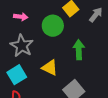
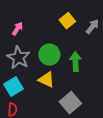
pink arrow: (21, 17) -> (17, 29), turned -64
green circle: (53, 26) -> (49, 55), moved

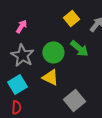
green arrow: (75, 62) -> (79, 48), moved, turned 132

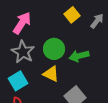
pink arrow: (21, 26) -> (22, 23), size x1.6
green arrow: (79, 48) -> (79, 56), moved, turned 126

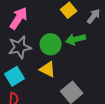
gray star: (23, 52) -> (20, 47), turned 30
green arrow: (79, 56) -> (76, 39), moved

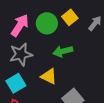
green arrow: (76, 39) -> (63, 51), moved
green circle: (51, 44) -> (47, 23), moved

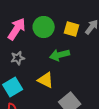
yellow square: (70, 17) -> (72, 29), moved, turned -35
gray star: (21, 54) -> (18, 58), size x0.6

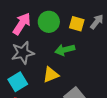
gray star: (18, 58) -> (23, 53), size x1.6
yellow triangle: (46, 80) -> (51, 75), turned -48

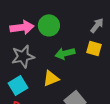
pink arrow: (22, 24) -> (22, 27), turned 50
yellow square: (77, 24) -> (94, 48), moved

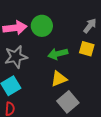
yellow triangle: (51, 78) -> (59, 79), moved

